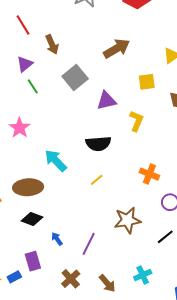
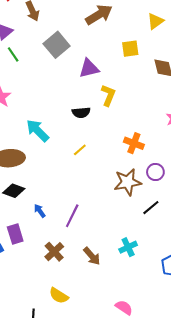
yellow L-shape: (136, 121) -> (108, 95), moved
black semicircle: (98, 144) -> (81, 113), size x0.7
brown star: (128, 220) -> (128, 182), moved

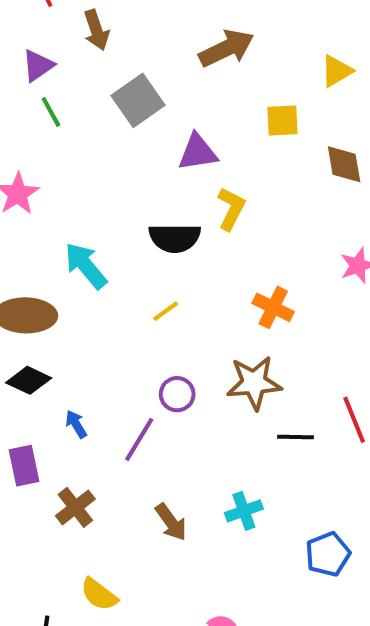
black semicircle: (81, 113) -> (175, 238), size x1.4
purple circle: (155, 172) -> (177, 394), moved
black line: (151, 208) -> (296, 437), turned 36
brown cross: (54, 252) -> (75, 507), moved

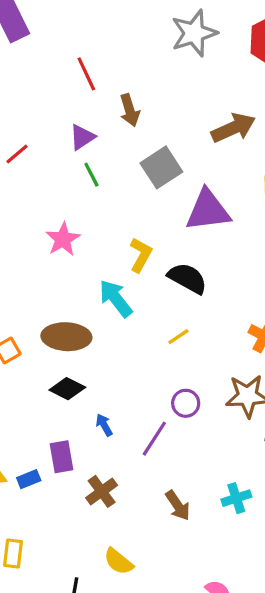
purple triangle: (198, 152) -> (208, 210), size x1.4
yellow L-shape: (231, 209) -> (141, 255), moved
black semicircle: (175, 238) -> (187, 278), turned -153

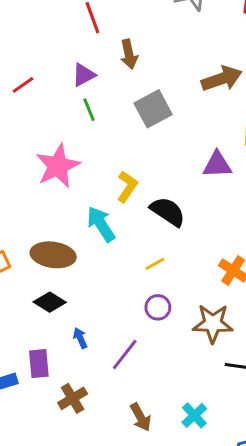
purple triangle: (208, 210) -> (217, 165), moved, size x0.7
pink star: (63, 239) -> (58, 166), size x1.4
purple circle: (186, 403) -> (158, 307), moved
cyan cross: (236, 498) -> (194, 415), turned -30

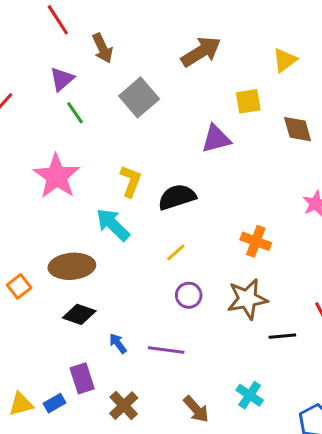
black semicircle: (168, 212) -> (177, 197), turned -39
purple line: (125, 355) -> (166, 350), turned 72

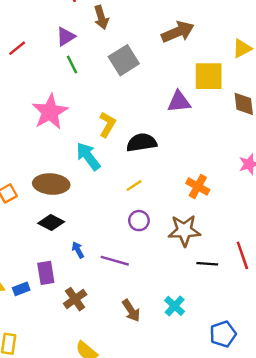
yellow square: (248, 101) -> (209, 76), size x1.5

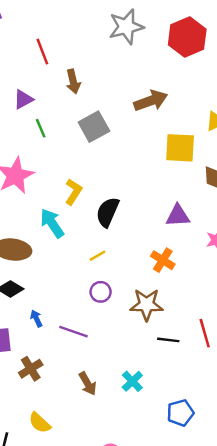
purple triangle: (66, 37) -> (23, 99), moved
purple triangle: (179, 102) -> (178, 216), moved
black semicircle: (142, 143) -> (108, 212), turned -60

